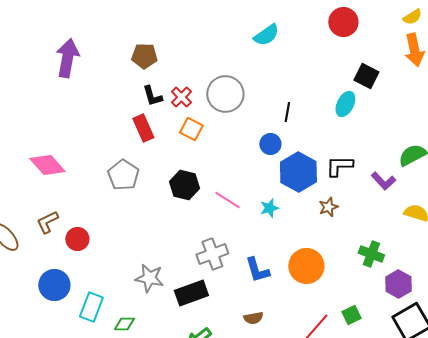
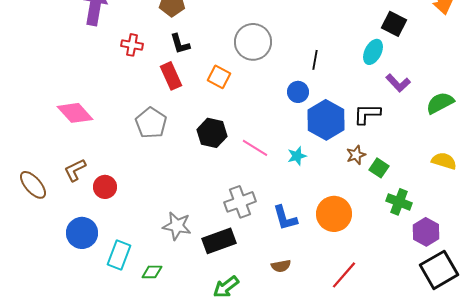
red cross: (181, 97) -> (132, 45), moved, turned -35
purple L-shape: (383, 181) -> (398, 83), moved
green square: (351, 315) -> (379, 168), moved, turned -30

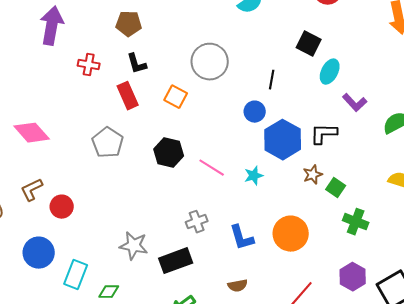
black square: (394, 24) -> (309, 44), moved
gray cross: (240, 202) -> (197, 222), size x0.7
purple hexagon: (426, 232) -> (353, 277), moved

